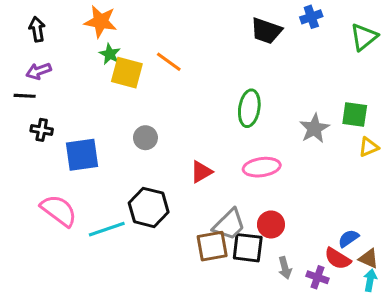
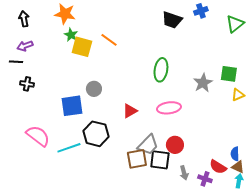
blue square: (82, 155) -> (72, 106), moved
blue semicircle: (348, 238) -> (235, 154), moved, turned -56

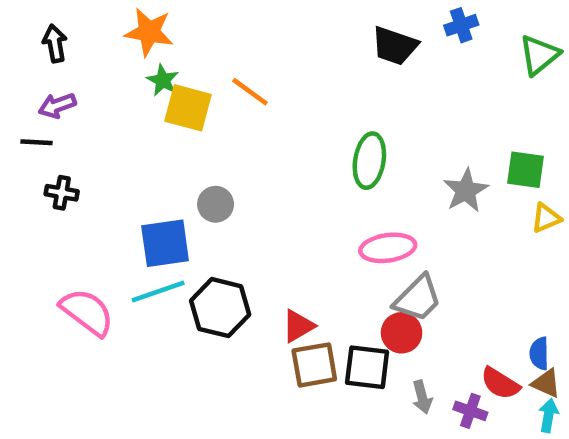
red triangle: (130, 111) -> (298, 326), moved
gray trapezoid: (148, 145) -> (418, 298), moved
cyan line: (69, 148) -> (158, 291), moved

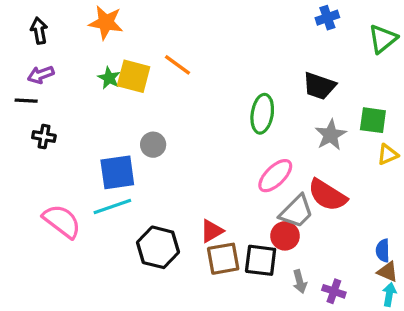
black trapezoid: (395, 46) -> (319, 86), moved
green star: (163, 80) -> (109, 78), moved
pink ellipse: (388, 248) -> (275, 176), turned -36
black hexagon: (220, 308) -> (158, 247), moved
red semicircle: (500, 383) -> (327, 195), moved, size x1.4

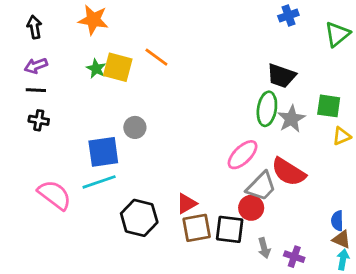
black line: (26, 101) -> (36, 90), moved
green ellipse: (262, 114) -> (267, 109), moved

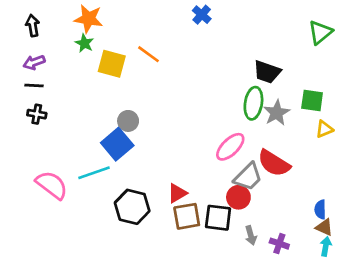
blue cross: (288, 16) -> (202, 15), moved, turned -30
green star: (96, 69) -> (84, 43), moved
blue square: (103, 152) -> (117, 144), moved, turned -32

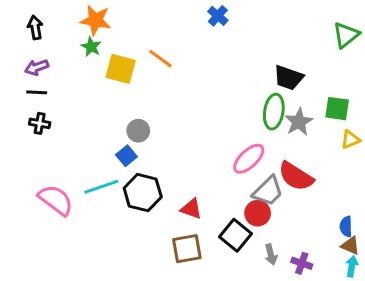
blue square: (117, 144) -> (126, 156), size x0.6
red triangle: (177, 193) -> (191, 209), turned 50
black hexagon: (132, 207) -> (143, 193), moved
brown square: (187, 216) -> (187, 249), moved
black square: (218, 218) -> (235, 235), turned 32

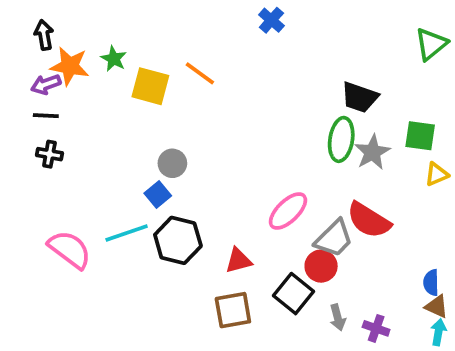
orange star: (96, 20) -> (70, 66), moved
pink ellipse: (249, 159) -> (288, 211), moved
red triangle: (191, 209) -> (238, 261), turned -35

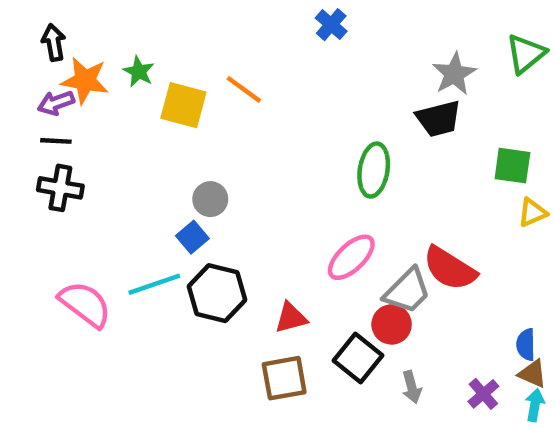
black trapezoid: (360, 97) -> (439, 119), turned -33
green ellipse: (341, 139) -> (374, 170), moved
gray star: (372, 152) -> (454, 74), moved
black cross: (49, 154) -> (60, 188), size x1.4
purple cross: (376, 328) -> (483, 394), moved, turned 30

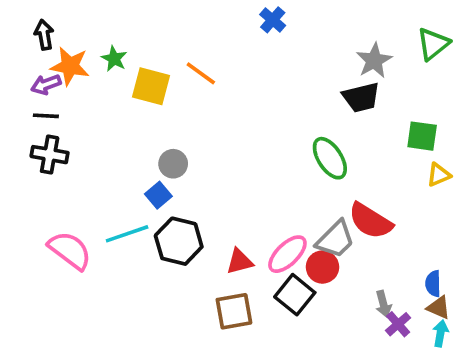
green ellipse: (374, 170) -> (330, 158), moved, turned -42
pink ellipse: (351, 257) -> (287, 254), moved
gray arrow: (412, 387) -> (383, 304), moved

